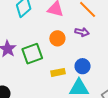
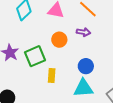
yellow rectangle: (58, 72) -> (52, 75), moved, turned -72

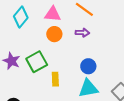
orange circle: (59, 40) -> (54, 34), moved

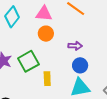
purple arrow: (82, 33) -> (75, 46), moved

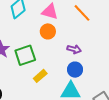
yellow rectangle: (47, 79) -> (40, 76), turned 40

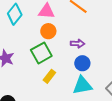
green square: (25, 55) -> (41, 53), moved

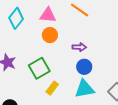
green square: (41, 53) -> (39, 68), moved
yellow rectangle: (49, 76) -> (52, 88), moved

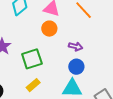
yellow rectangle: (52, 88) -> (33, 85), moved

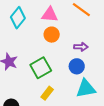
blue circle: (76, 67) -> (77, 66), moved

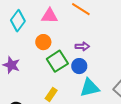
orange circle: (52, 35) -> (43, 42), moved
green square: (41, 68) -> (57, 61), moved

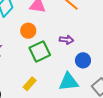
blue circle: (79, 66) -> (83, 60), moved

